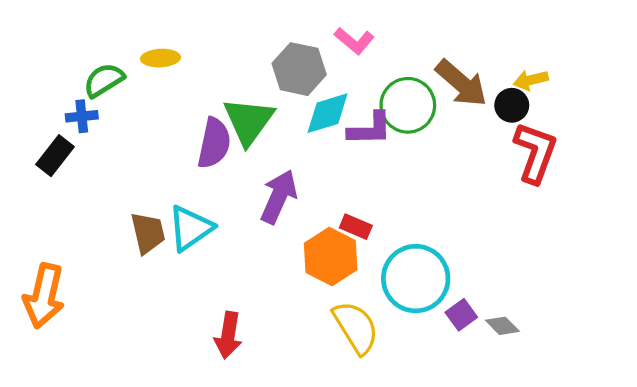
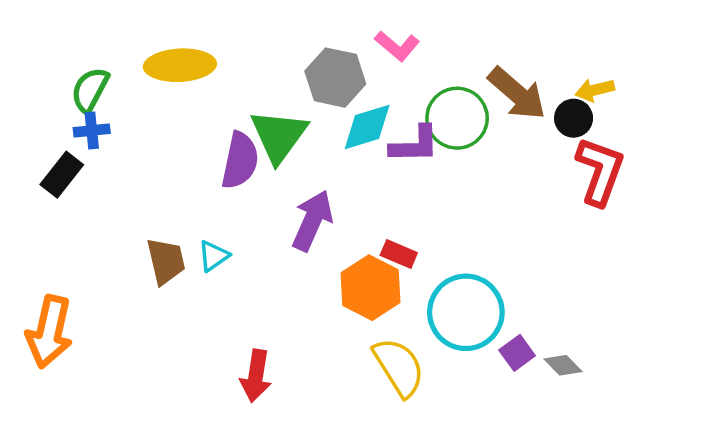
yellow ellipse: (161, 58) -> (180, 65), size x1.6
green semicircle: (104, 80) -> (90, 90), moved, turned -30
cyan triangle: (190, 228) -> (213, 256), size x0.6

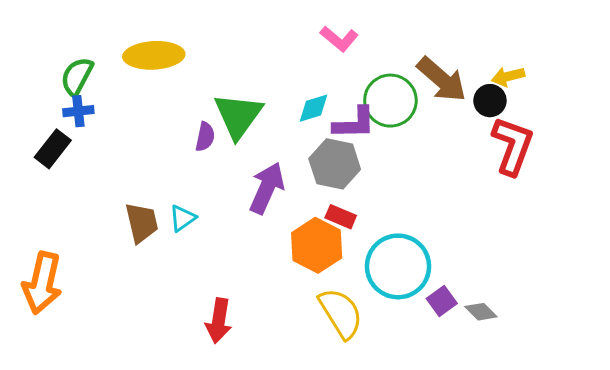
gray hexagon: (335, 78) -> (335, 164), moved
cyan diamond: (367, 127) -> (314, 108), size x0.7
purple semicircle: (240, 161) -> (205, 137), size x0.6

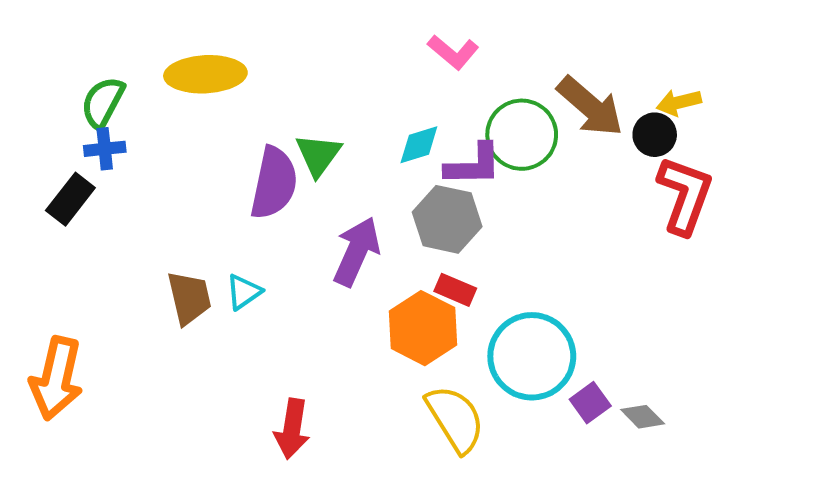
green triangle: (238, 116) -> (318, 155), size x0.7
purple semicircle: (205, 137) -> (274, 183), size x1.8

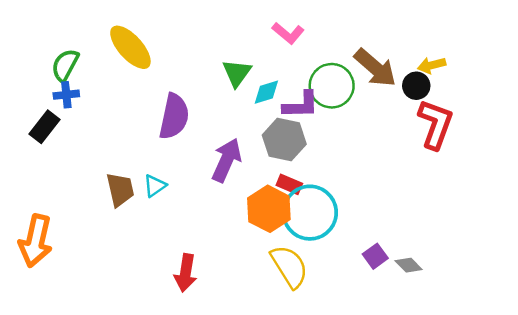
yellow ellipse: (205, 74) -> (130, 47), turned 51
green triangle: (318, 155) -> (237, 73), moved
cyan circle: (532, 356) -> (310, 213), moved

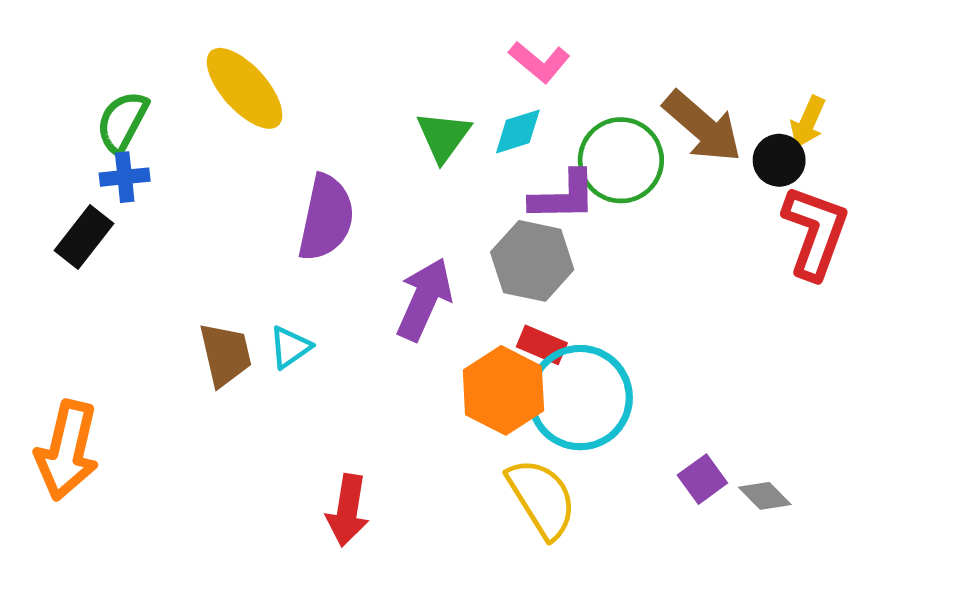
yellow arrow: (432, 65) -> (808, 122), turned -52
cyan diamond: (266, 92) -> (518, 131), moved

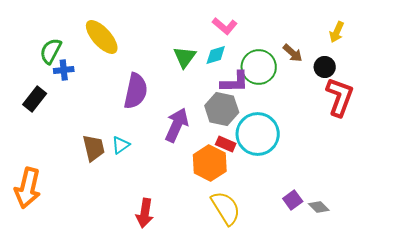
yellow arrow: (808, 122) -> (337, 32), moved
brown arrow: (702, 127) -> (293, 53), size x0.6
blue cross: (125, 177) -> (64, 70), moved
cyan circle: (580, 398) -> (258, 134), moved

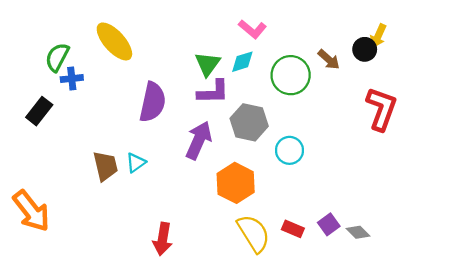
black circle: (325, 67) -> (365, 49), moved
purple L-shape: (235, 82) -> (213, 92), moved
cyan circle: (258, 134) -> (289, 150), size x0.6
red rectangle: (226, 144) -> (293, 229), moved
orange arrow: (28, 188) -> (31, 211), turned -51

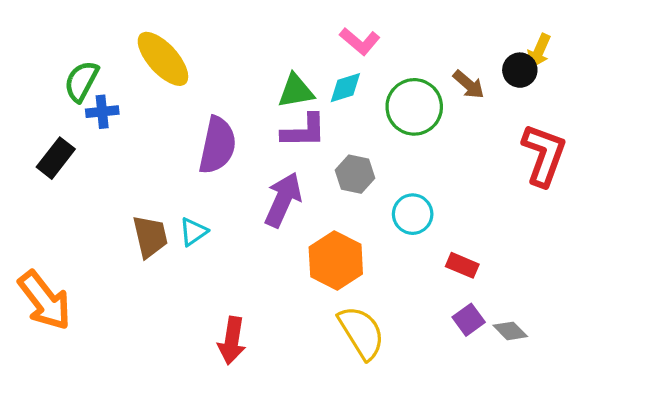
green triangle: (208, 64) -> (296, 91), turned 44
gray hexagon: (249, 122) -> (355, 174), size x0.7
red rectangle: (293, 229) -> (462, 265), moved

